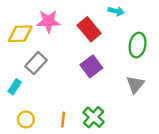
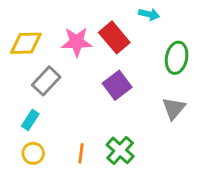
pink star: (48, 21) -> (77, 42), moved
cyan rectangle: (15, 87) -> (30, 120), moved

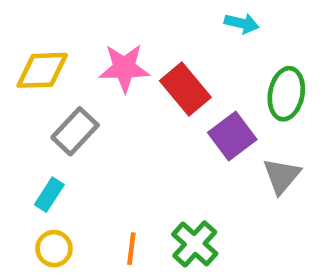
red rectangle: (114, 37) -> (185, 89), moved
purple square: (117, 85) -> (232, 136), moved

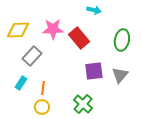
cyan arrow: (242, 23) -> (94, 10), moved
purple square: (232, 136) -> (94, 71), moved, turned 30
yellow circle: (54, 249) -> (42, 107), moved
orange line: (131, 249) -> (43, 88), moved

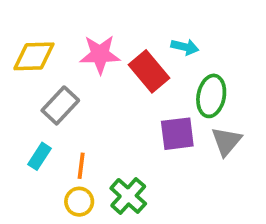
cyan arrow: (94, 10) -> (185, 47), moved
green ellipse: (122, 40) -> (211, 96), moved
green cross: (83, 104) -> (128, 196), moved

